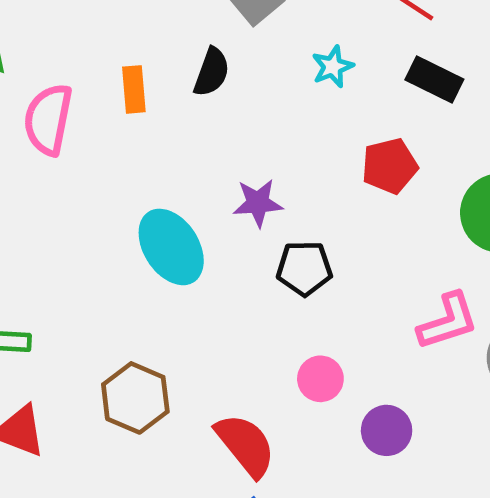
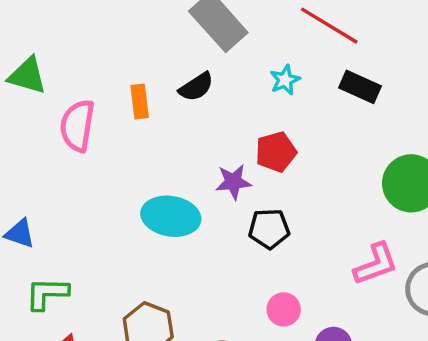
black semicircle: (212, 72) -> (196, 87), turned 39
red pentagon: (390, 166) -> (276, 152), moved
cyan ellipse: (171, 247) -> (171, 216), turned -46

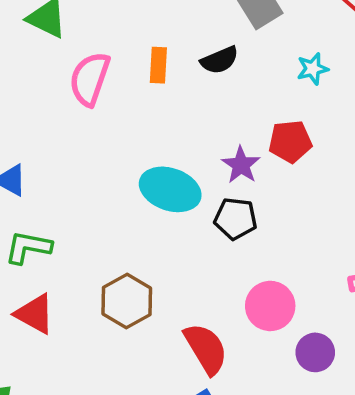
purple star: (233, 182) -> (241, 165), turned 30
black pentagon: (269, 229) -> (236, 219), moved
pink circle: (284, 309) -> (270, 306), size x1.4

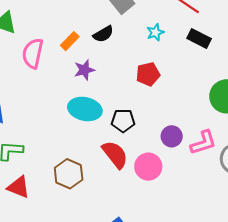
orange rectangle: (158, 65) -> (70, 41), turned 48
purple star: (241, 165) -> (84, 70), moved, turned 30
red semicircle: (206, 349) -> (115, 154), moved
purple circle: (315, 352) -> (172, 136), moved

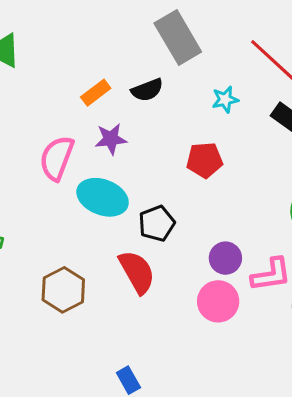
pink semicircle: (33, 53) -> (57, 158), moved
black pentagon: (123, 121) -> (157, 223), turned -30
pink circle: (148, 167) -> (218, 301), moved

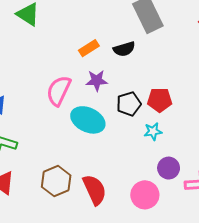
cyan star: (225, 99) -> (153, 131), moved
black pentagon: (157, 223) -> (129, 104), moved
red semicircle: (137, 272) -> (95, 190), moved
pink circle: (218, 301) -> (145, 195), moved

